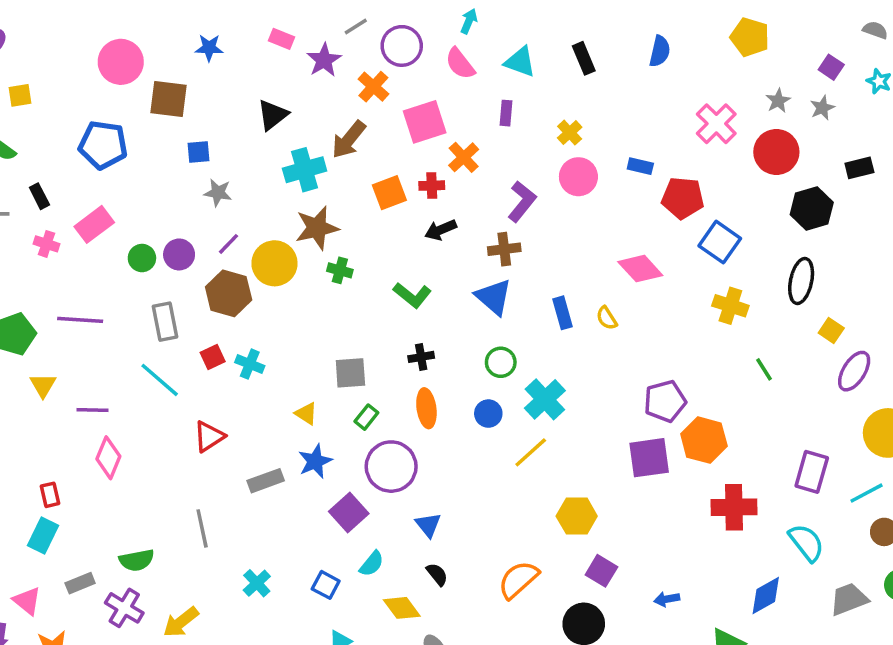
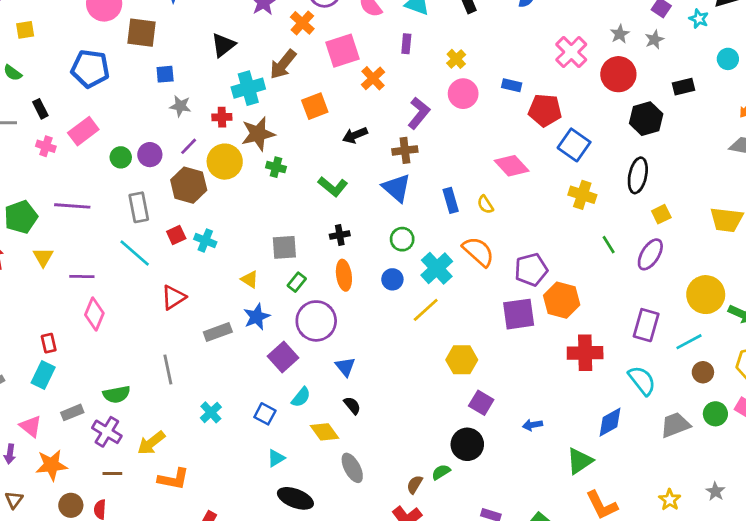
red cross: (432, 186) -> (222, 117), moved
yellow square: (831, 330) -> (661, 214), turned 30
purple ellipse: (854, 371) -> (650, 254), moved
orange semicircle: (518, 580) -> (478, 252), moved, turned 84

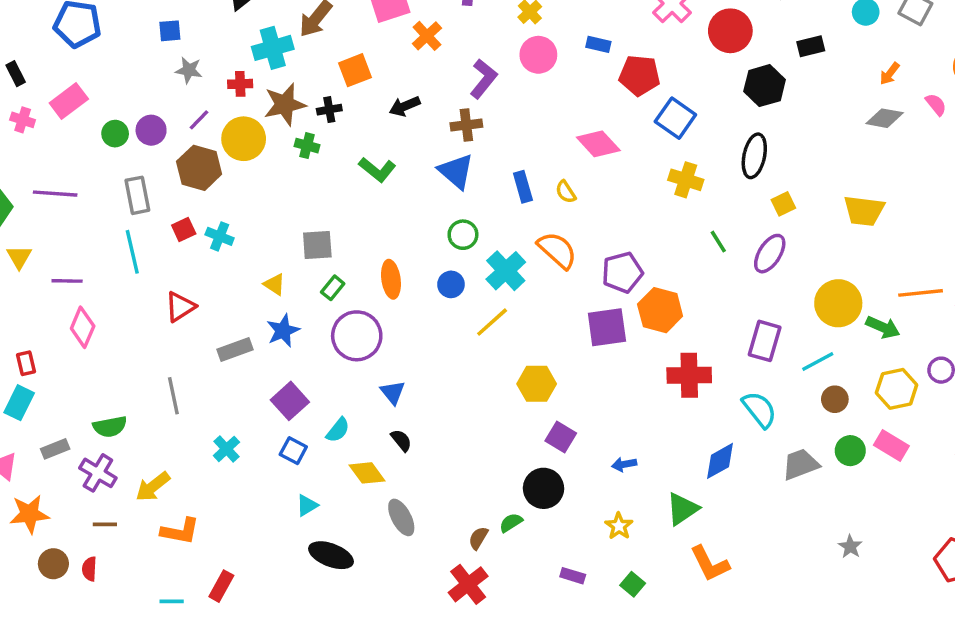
black cross: (340, 235) -> (329, 110), moved
cyan line: (135, 253) -> (132, 252), turned 36
purple square: (283, 357) -> (290, 401), moved
yellow star: (670, 500) -> (619, 526), moved

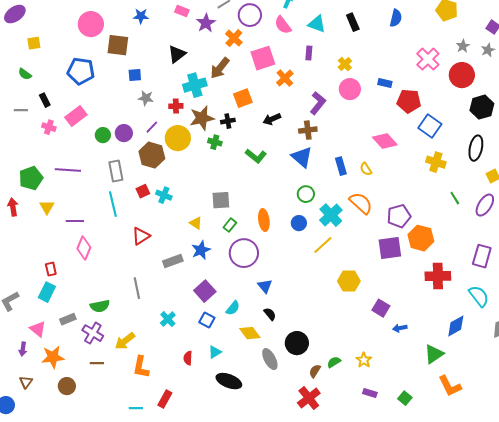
purple square: (561, 437) -> (381, 308), moved
black circle: (544, 488) -> (297, 343), moved
yellow star: (619, 526) -> (364, 360), moved
orange L-shape: (180, 531) -> (141, 367), turned 90
red semicircle: (89, 569) -> (188, 358), moved

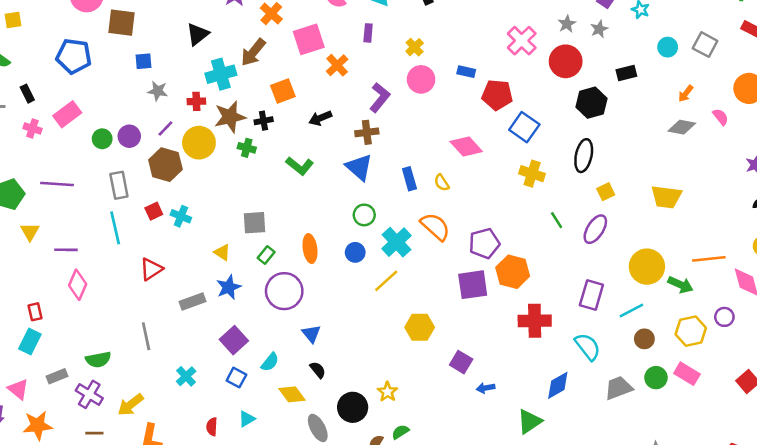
yellow star: (364, 360) -> (387, 392), moved

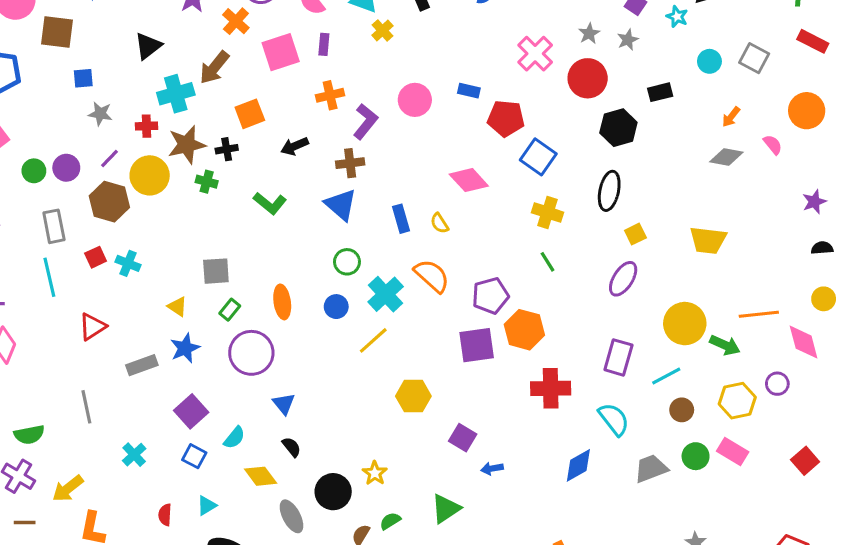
purple rectangle: (368, 33) -> (324, 44), moved
yellow cross: (415, 47) -> (382, 30), moved
orange cross: (337, 65) -> (330, 95), moved, turned 30
green line: (557, 220) -> (548, 262), moved
green triangle: (529, 422) -> (446, 509), moved

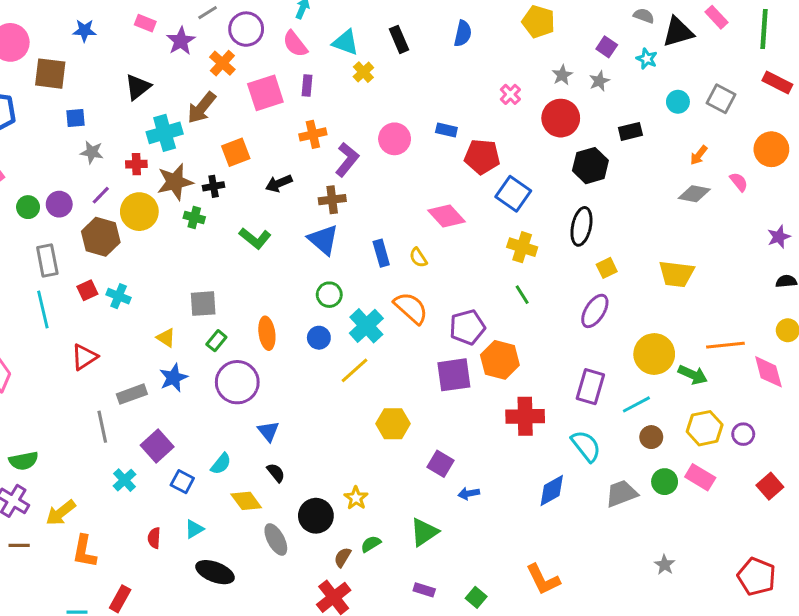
pink cross: (535, 54) -> (510, 94), size x0.6
purple circle: (777, 384) -> (743, 434), moved
gray line: (86, 407) -> (102, 427), moved
purple square: (191, 411) -> (157, 446), moved

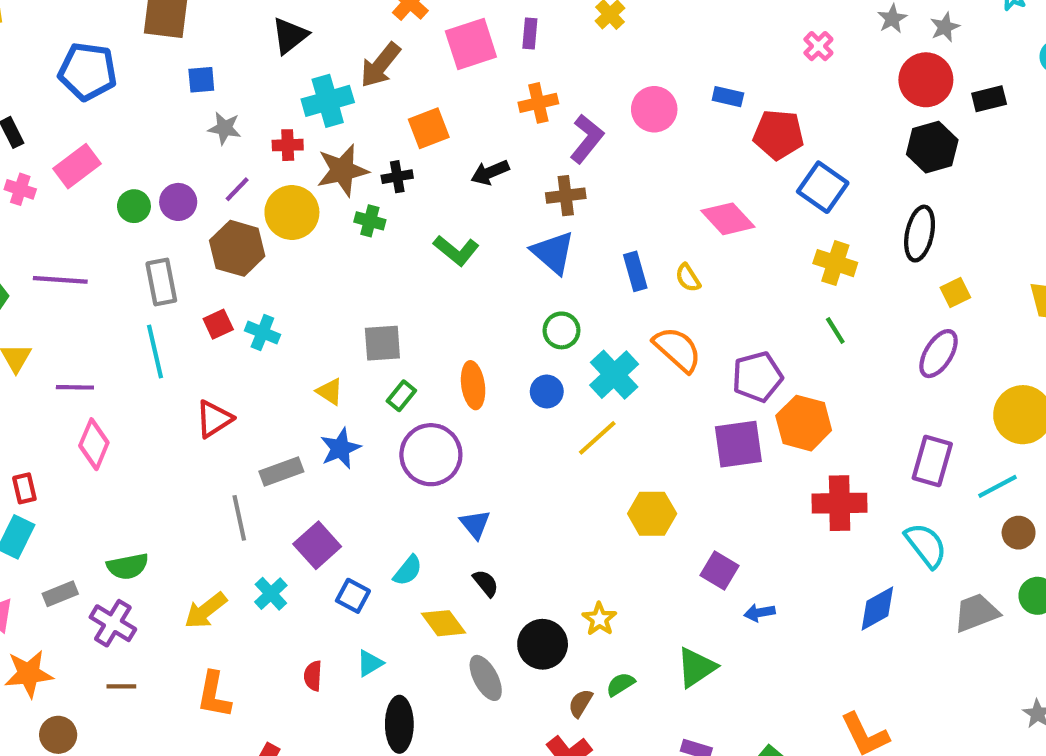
red circle: (561, 118) -> (926, 80), moved
yellow arrow: (61, 513) -> (206, 611), moved
black ellipse: (215, 572) -> (399, 724), turned 69

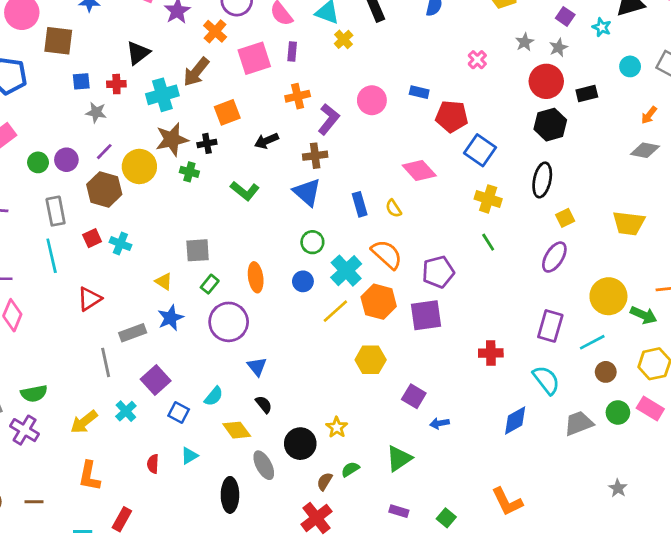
red cross: (288, 145) -> (116, 84), moved
orange hexagon: (804, 423) -> (379, 302), moved
red cross: (840, 503) -> (491, 353), size x0.7
brown line: (121, 686) -> (34, 502), moved
black ellipse: (399, 724) -> (230, 495), moved

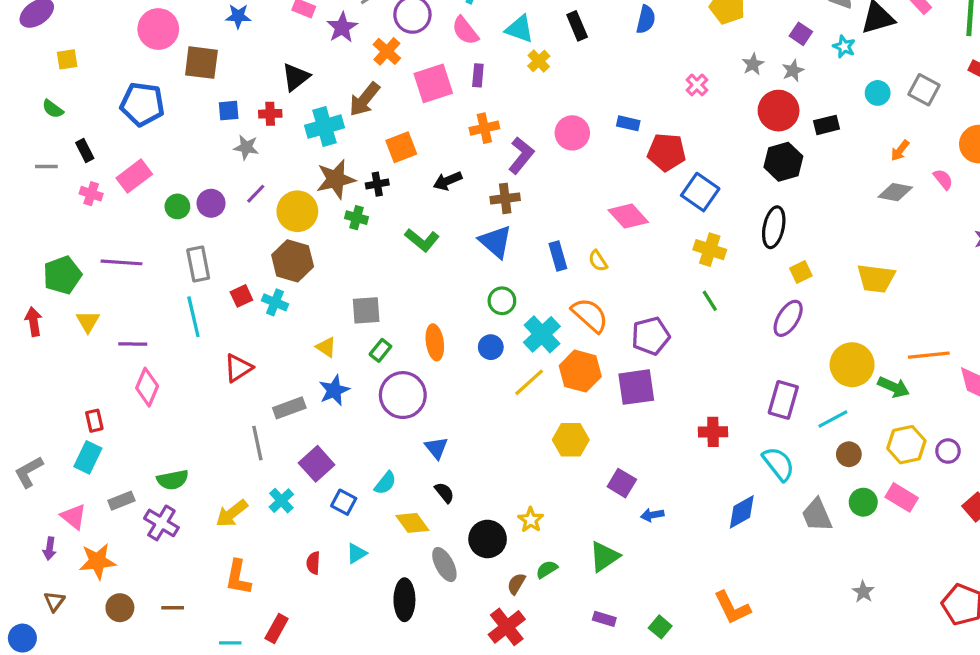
brown hexagon: (104, 189) -> (293, 261), moved
gray trapezoid: (579, 423) -> (817, 515), turned -92

